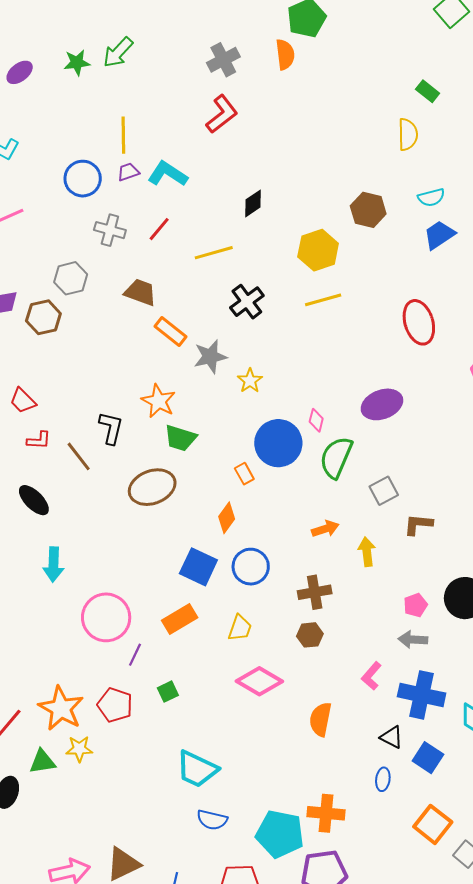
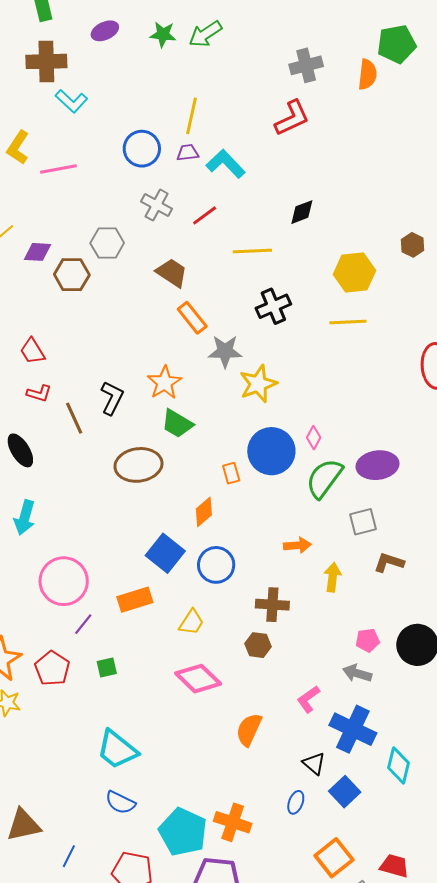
brown hexagon: (368, 210) -> (413, 245), size x0.7
yellow star: (250, 381) -> (258, 384), size x1.5
purple ellipse: (382, 404) -> (378, 465), moved

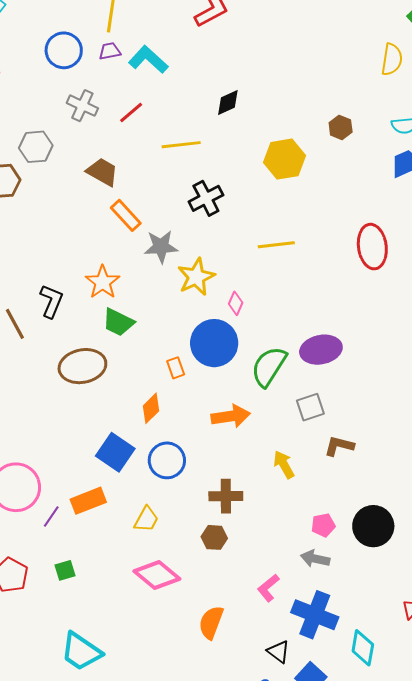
yellow line: (348, 322) -> (276, 245), moved
pink diamond: (314, 438) -> (236, 303), moved
orange arrow: (297, 545) -> (231, 416), moved, size x1.4
yellow arrow: (333, 577) -> (284, 465), turned -32
purple line: (83, 624) -> (51, 516), moved

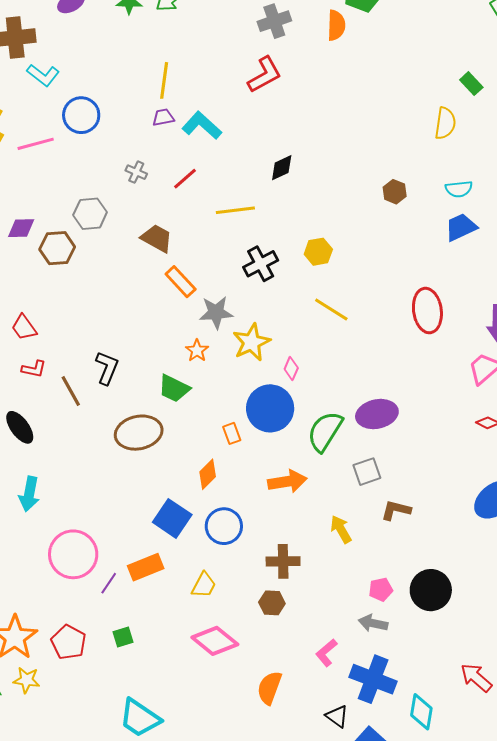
blue circle: (64, 50) -> (81, 115), moved
gray cross: (82, 106) -> (136, 172), size x0.7
yellow hexagon: (285, 159) -> (318, 252), moved, size x0.7
yellow line: (276, 245) -> (331, 309), turned 39
orange star: (103, 282) -> (197, 351), moved, size x0.7

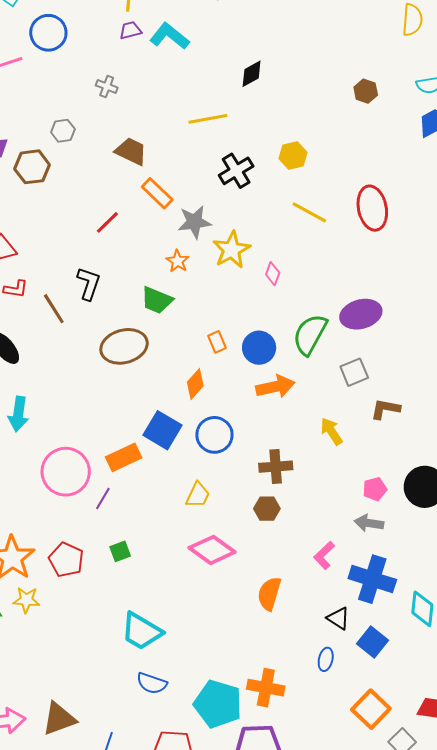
red line: (185, 179) -> (107, 222), moved
gray hexagon: (90, 214) -> (63, 131), size x0.7
red ellipse: (427, 311) -> (372, 208), moved
blue circle: (270, 408) -> (259, 348), moved, size x0.7
orange rectangle: (146, 567) -> (124, 457), moved

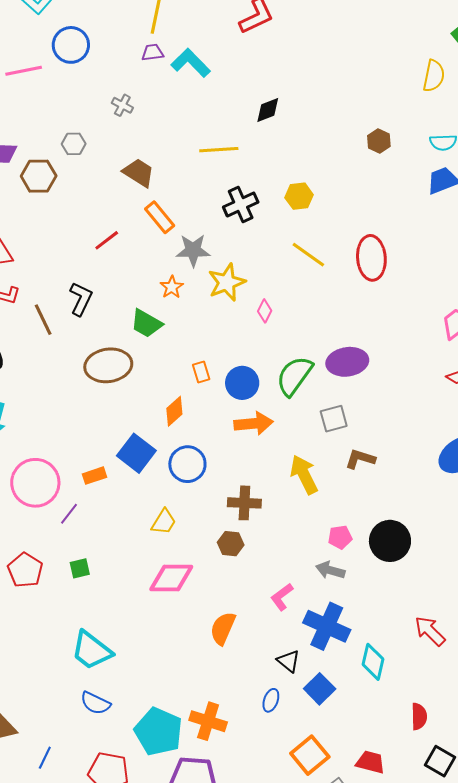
yellow arrow: (331, 431) -> (304, 475), size x1.4
orange rectangle: (124, 457) -> (95, 476), size x0.7
pink diamond: (212, 550) -> (171, 578), turned -42

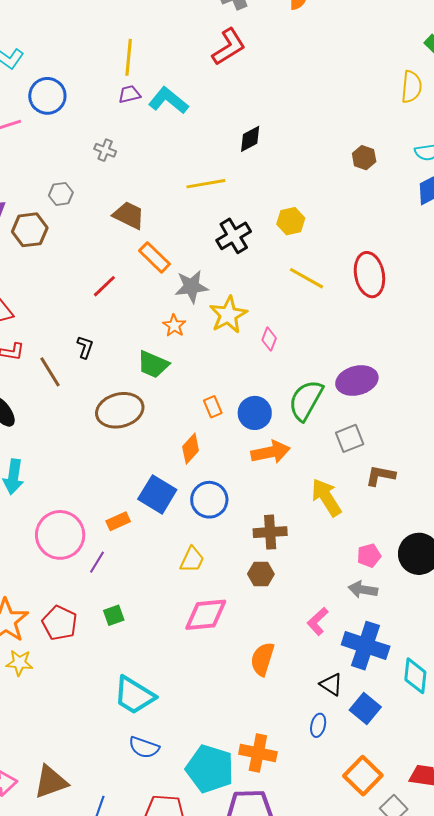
black L-shape: (81, 299) -> (85, 347), size x0.7

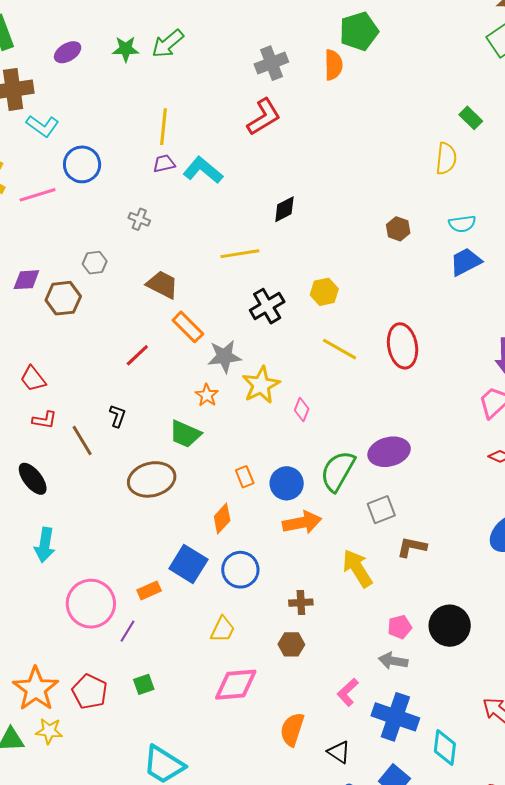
brown cross: (270, 532) -> (301, 603), size x0.7
black triangle: (331, 684) -> (339, 752), moved

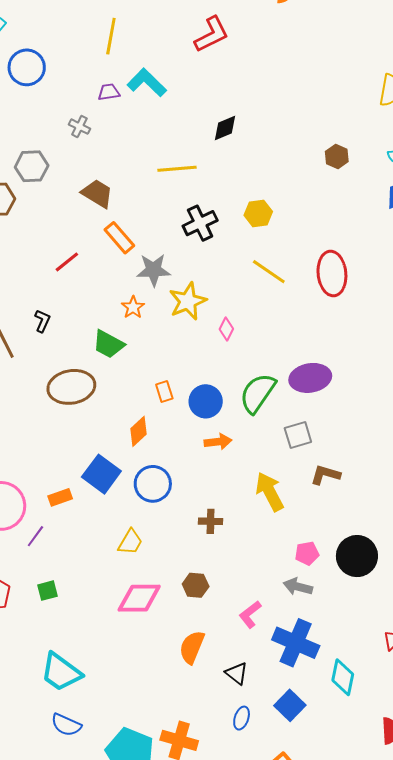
purple trapezoid: (164, 164) -> (109, 92), moved
gray hexagon: (95, 263) -> (32, 166), size x1.4
orange arrow: (302, 523) -> (218, 442), size x0.7
brown hexagon: (291, 644) -> (196, 585), moved

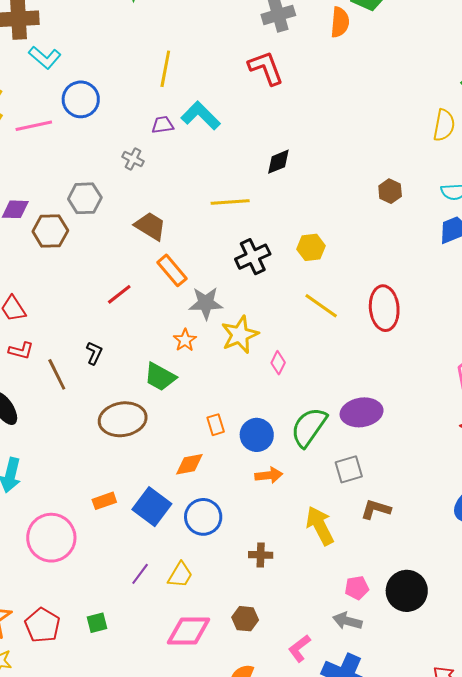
red L-shape: (212, 34) -> (266, 68), turned -84
orange diamond: (139, 431) -> (189, 464), turned 32
orange rectangle: (60, 497) -> (104, 501), moved
purple line: (35, 536) -> (140, 574), moved

